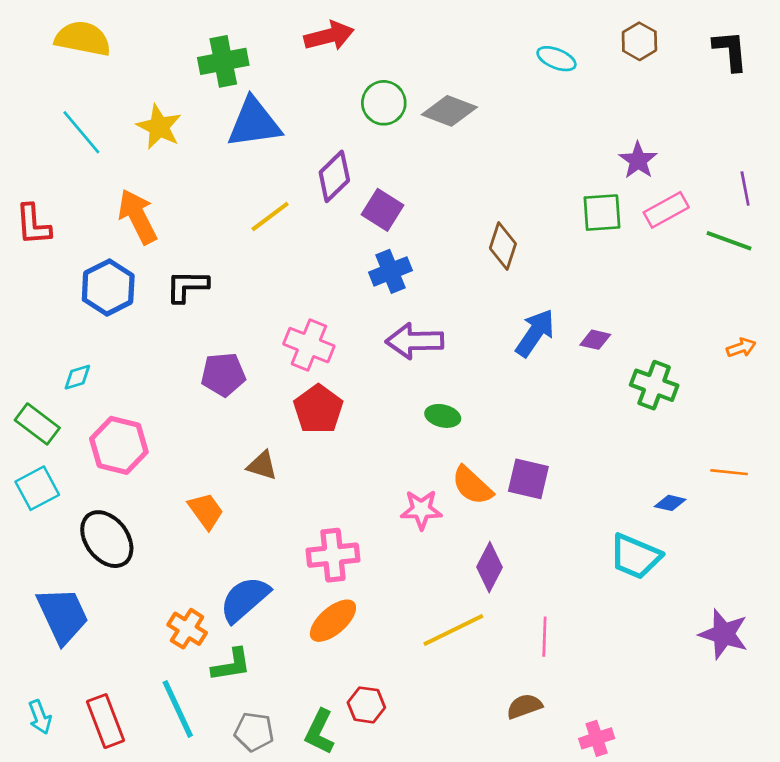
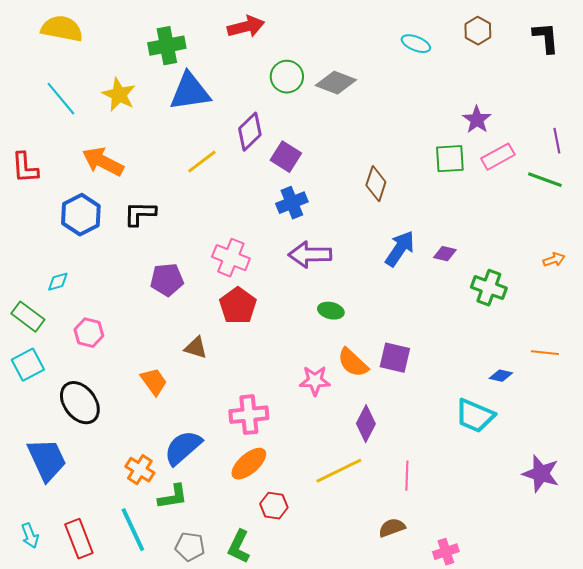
orange arrow: (138, 217) -> (103, 162), turned -36
pink hexagon: (119, 445) -> (89, 333), size x0.7
red hexagon: (366, 705) -> (274, 506), moved

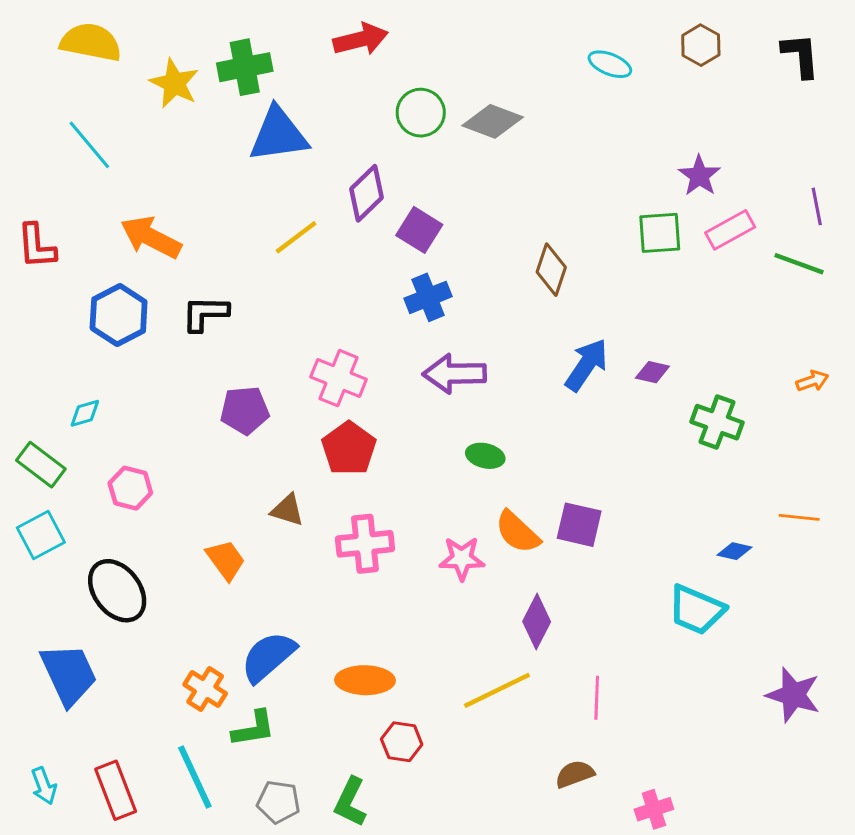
yellow star: (119, 95) -> (174, 83), moved
pink cross: (249, 415) -> (365, 544), moved
orange ellipse: (249, 464) -> (365, 680), turned 42

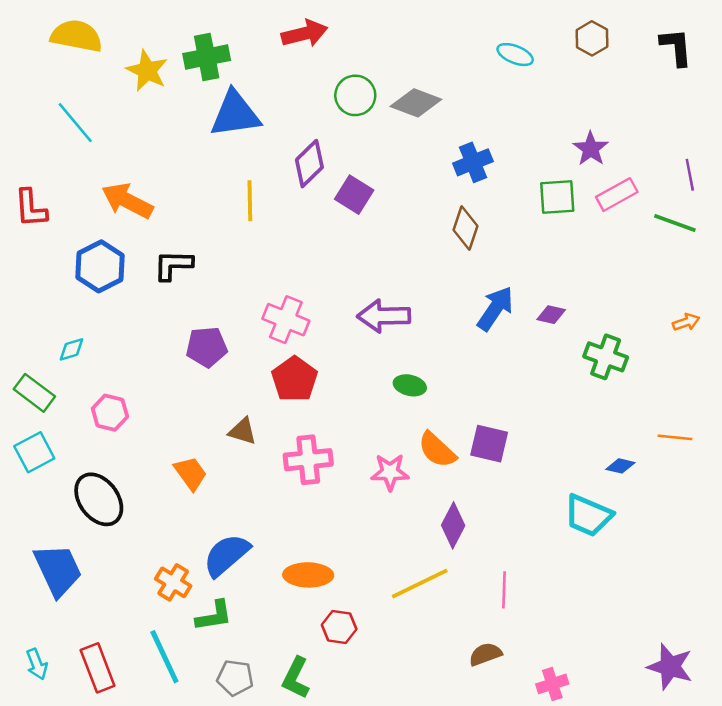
yellow line: (296, 237) -> (250, 201), turned -54
blue cross: (428, 297) -> (473, 162), moved
purple star: (793, 695) -> (670, 667), moved

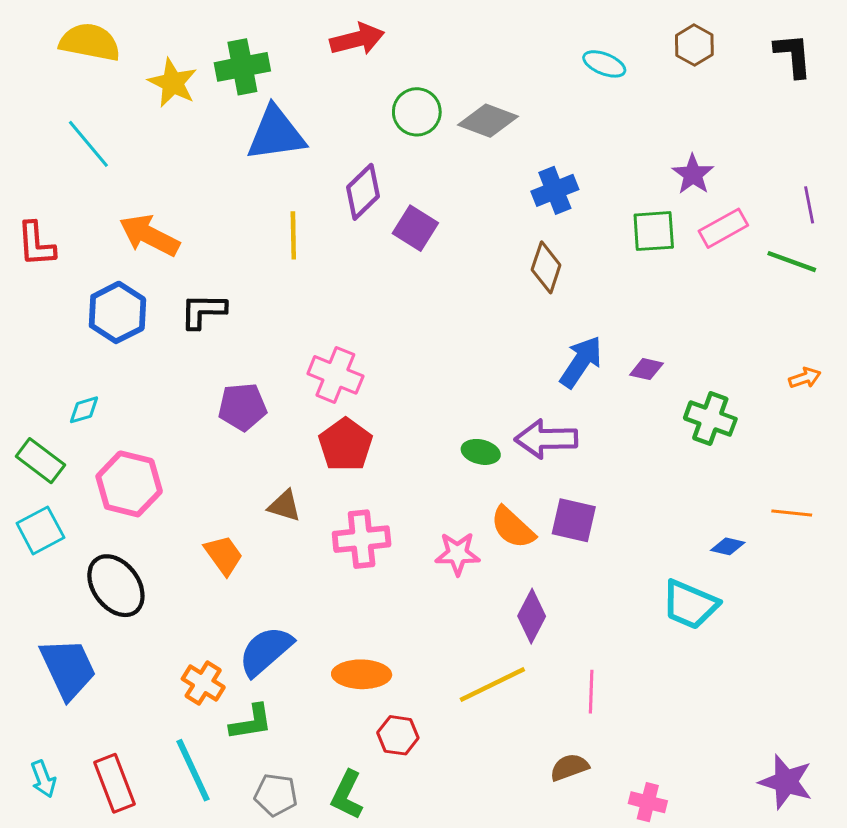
purple arrow: (384, 316) -> (546, 439), moved
pink hexagon: (110, 413) -> (129, 484), size x1.5
pink cross: (552, 684) -> (648, 802), turned 32

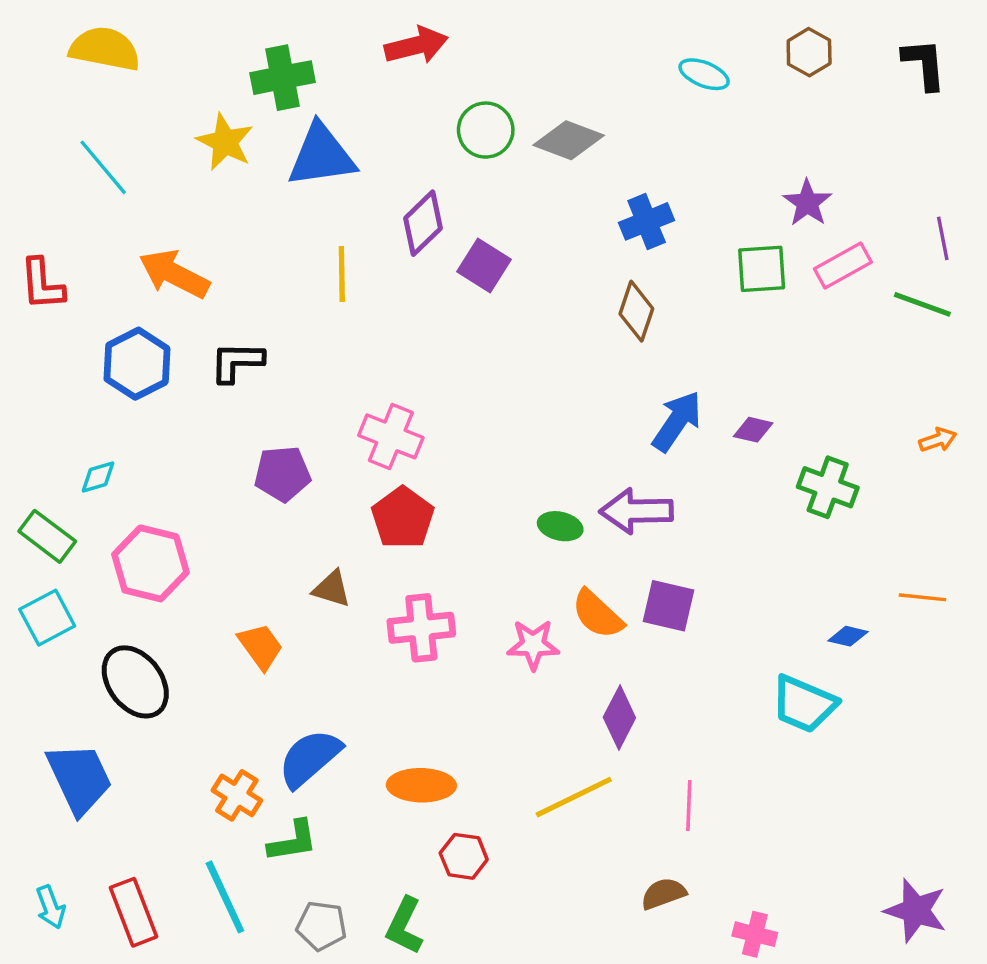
yellow star: (173, 83) -> (225, 142), moved

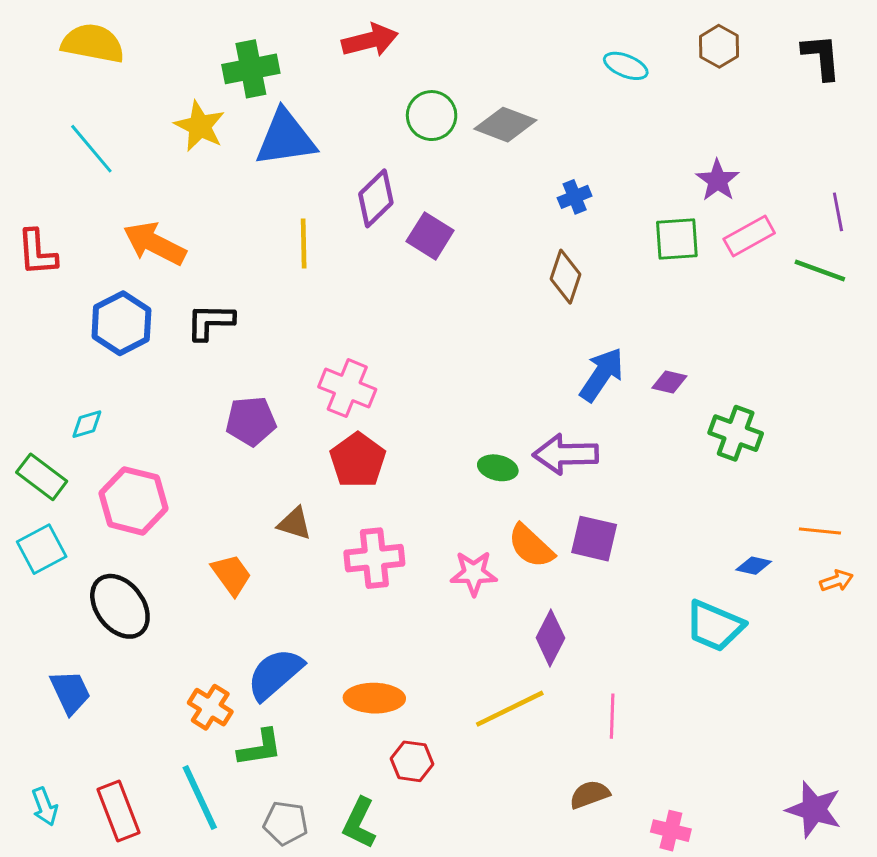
blue cross: (647, 221) -> (575, 197), size x0.7
orange arrow: (938, 440) -> (836, 581), moved
blue trapezoid: (79, 778) -> (70, 692), size x0.7

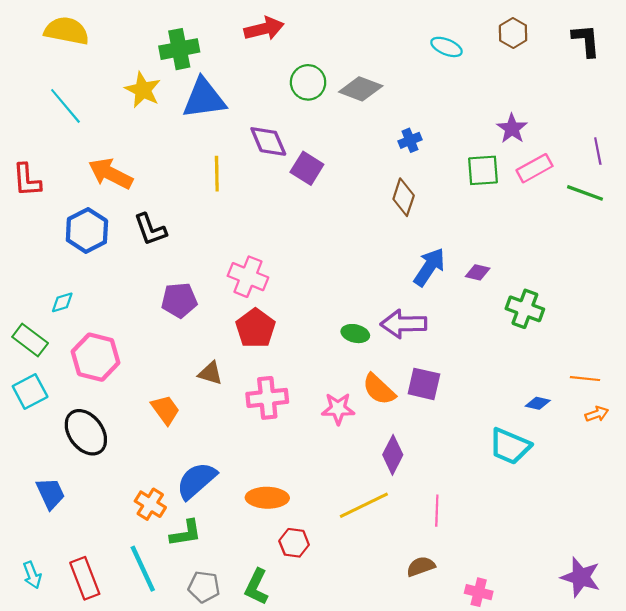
purple diamond: (376, 198) -> (268, 141), turned -69
black L-shape: (210, 322) -> (150, 229), turned -111

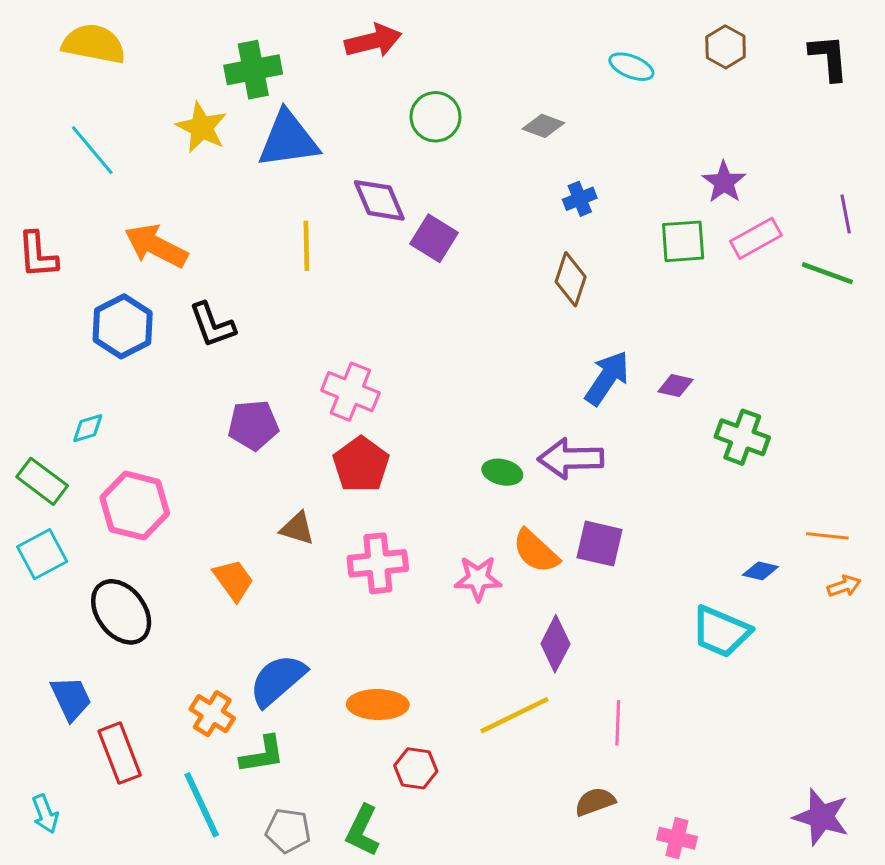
gray diamond: (361, 89) -> (543, 126), moved, size x0.7
red rectangle: (85, 578) -> (120, 753), moved

